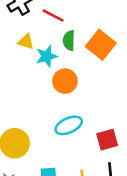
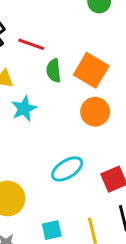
cyan star: (47, 56) -> (24, 109), moved
orange circle: (65, 81) -> (95, 112), moved

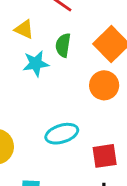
green semicircle: (54, 71) -> (63, 45), moved

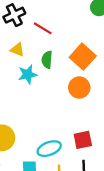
cyan ellipse: (62, 134) -> (49, 149), moved

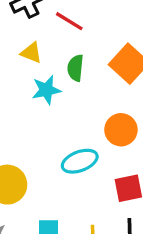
orange circle: (79, 88) -> (121, 130), moved
cyan ellipse: (49, 149) -> (80, 161), moved

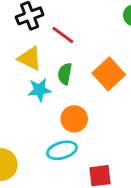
yellow triangle: (31, 53) -> (30, 58), size x1.4
orange circle: (121, 130) -> (74, 119), moved

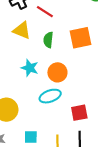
orange square: (109, 74) -> (80, 38), turned 35
cyan star: (39, 90) -> (30, 68), moved, turned 30

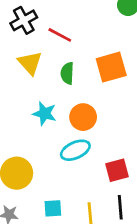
yellow triangle: (22, 30) -> (30, 63), turned 30

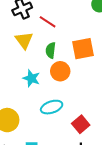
orange circle: (83, 117) -> (60, 71), moved
red square: (117, 170) -> (81, 124), turned -30

